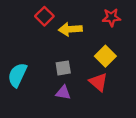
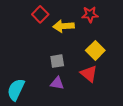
red star: (111, 17) -> (90, 14), moved
cyan semicircle: (17, 75) -> (16, 90), moved

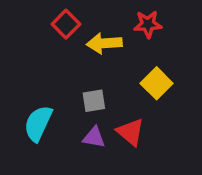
red triangle: (89, 74) -> (130, 132), moved
cyan semicircle: (16, 90) -> (38, 123), moved

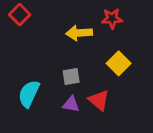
red square: (66, 24) -> (20, 15), moved

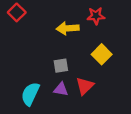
cyan semicircle: (29, 94) -> (30, 94), moved
red triangle: (99, 100) -> (85, 86), turned 36

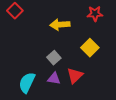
red star: (96, 16) -> (95, 14), moved
gray square: (61, 66) -> (54, 58), turned -32

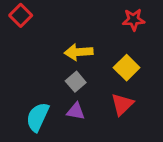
yellow arrow: (60, 25) -> (79, 52), moved
red triangle: (75, 76) -> (122, 104), moved

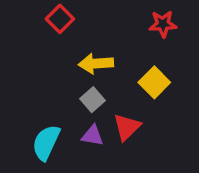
red square: (21, 15) -> (60, 19), moved
red triangle: (122, 104) -> (127, 127), moved

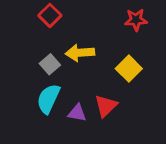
gray square: (92, 100) -> (50, 64), moved
cyan semicircle: (46, 142) -> (48, 99), moved

